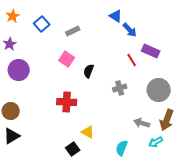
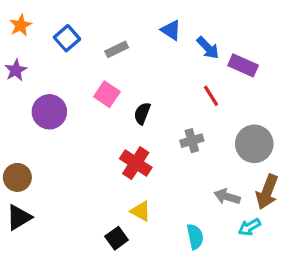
blue triangle: (116, 16) -> (171, 30), moved
purple rectangle: (151, 51) -> (243, 65), moved
purple circle: (19, 70) -> (49, 112), moved
red cross: (67, 102) -> (136, 163), moved, turned 30
cyan semicircle: (122, 148) -> (195, 237), turned 147

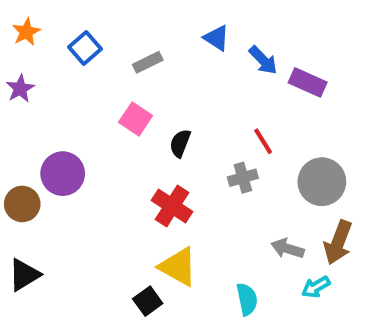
red line: (211, 96) -> (263, 141), moved
purple circle: (49, 112) -> (63, 174), moved
brown circle: (17, 177) -> (22, 204), moved
yellow triangle: (141, 211) -> (178, 267), size x1.5

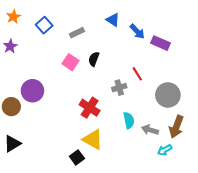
black semicircle: (180, 143) -> (94, 59), moved
gray cross: (243, 178) -> (119, 88), moved
cyan semicircle: (247, 299) -> (129, 120), moved

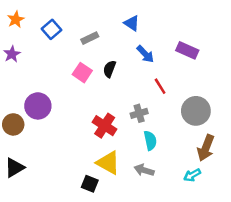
blue arrow: (137, 31) -> (145, 54), moved
gray cross: (119, 88) -> (139, 113), moved
gray arrow: (150, 130) -> (144, 170), moved
black square: (77, 157) -> (90, 184), turned -32

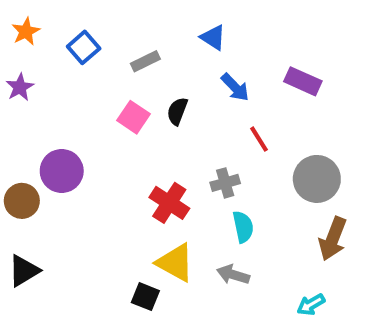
cyan arrow: (192, 175) -> (311, 305), moved

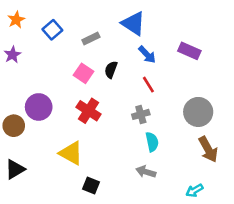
blue triangle: (213, 37) -> (133, 23), size x1.5
red line: (259, 139) -> (148, 85), moved
red cross: (169, 203) -> (88, 111), moved
brown arrow: (333, 239) -> (208, 149), turned -50
yellow triangle: (175, 263) -> (71, 153), moved

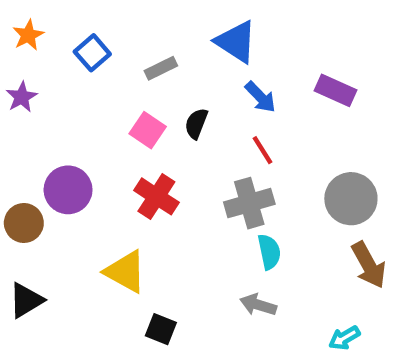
gray cross: (141, 114) -> (249, 203), size x1.5

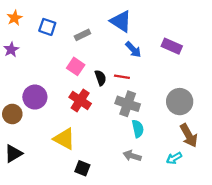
blue square: (92, 53) -> (47, 27), turned -30
black semicircle: (196, 124) -> (100, 78), moved, turned 140
red line: (263, 150) -> (122, 77), moved, turned -49
gray cross: (249, 203) -> (128, 104), turned 35
cyan arrow: (344, 338) -> (174, 158), moved

